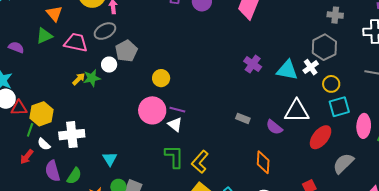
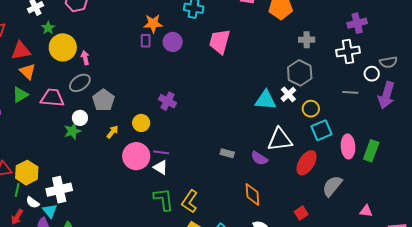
purple cross: (253, 64) -> (167, 101), moved
white circle: (109, 65) -> (80, 118), moved
yellow arrow: (79, 79) -> (112, 132), moved
cyan triangle: (110, 159) -> (50, 211), moved

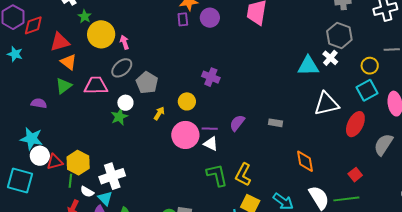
yellow circle: (311, 109) -> (370, 66), moved
purple semicircle: (259, 158) -> (237, 123), moved, turned 102

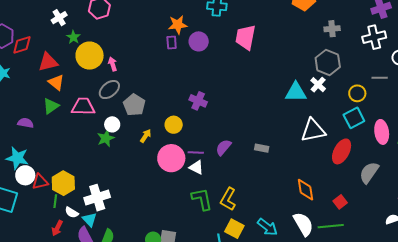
orange diamond: (305, 161) -> (306, 190), moved

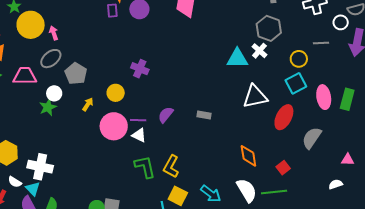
white cross: (97, 198) -> (40, 167), turned 30

